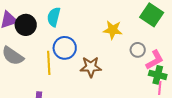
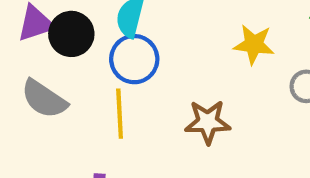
blue circle: (65, 48) -> (134, 59), moved

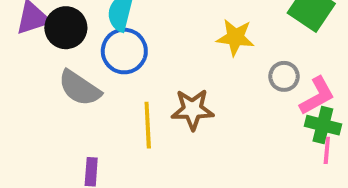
gray semicircle: (44, 99) -> (80, 88), moved
yellow line: (120, 114) -> (148, 125), moved

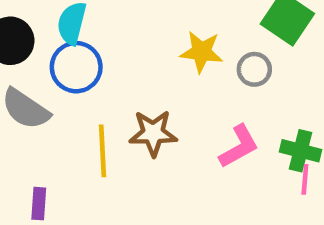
gray circle: (284, 76) -> (254, 69), moved
pink L-shape: (317, 96) -> (239, 146), moved

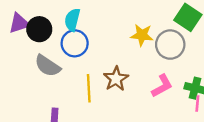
gray circle: (254, 69) -> (170, 45), size x1.6
brown star: (153, 133) -> (116, 79), turned -30

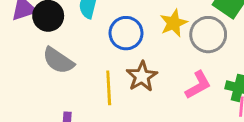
yellow star: (142, 35) -> (174, 23), turned -30
blue circle: (75, 43) -> (126, 33), moved

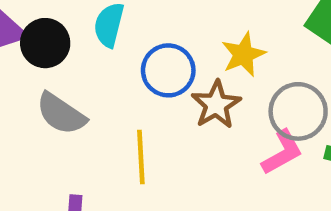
gray circle: (208, 35) -> (298, 111), moved
brown star: (142, 76) -> (216, 105), moved

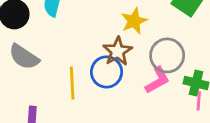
blue circle: (168, 70) -> (107, 72), moved

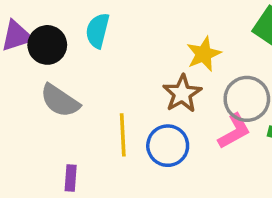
blue circle: (107, 72) -> (168, 146), moved

